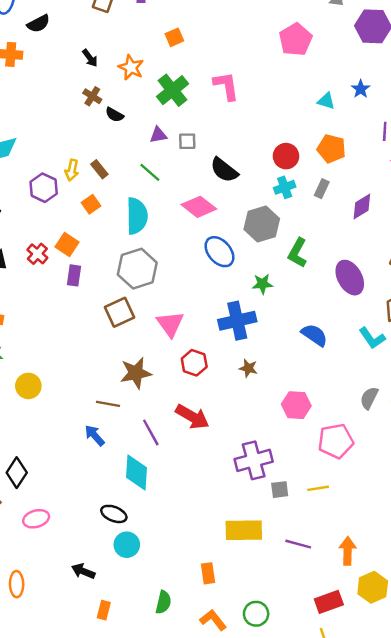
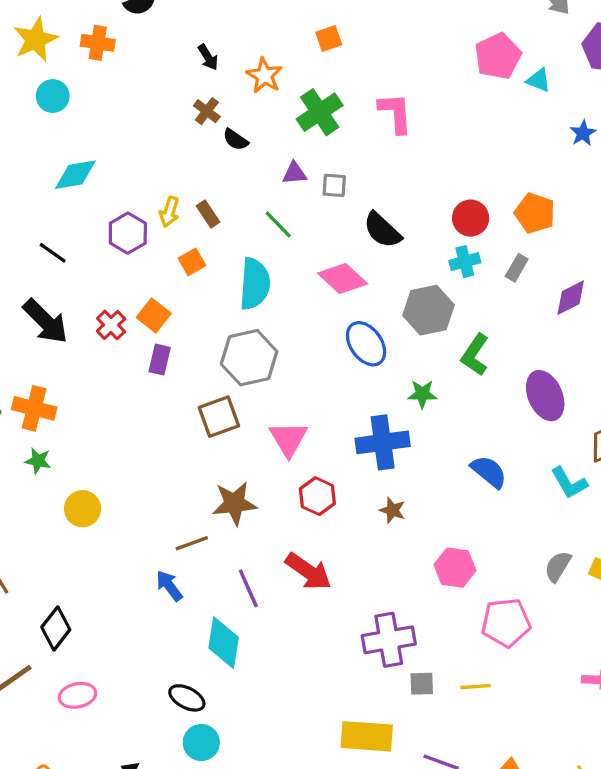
cyan triangle: (326, 101) -> (539, 80), moved
brown line: (108, 404) -> (192, 543), turned -35

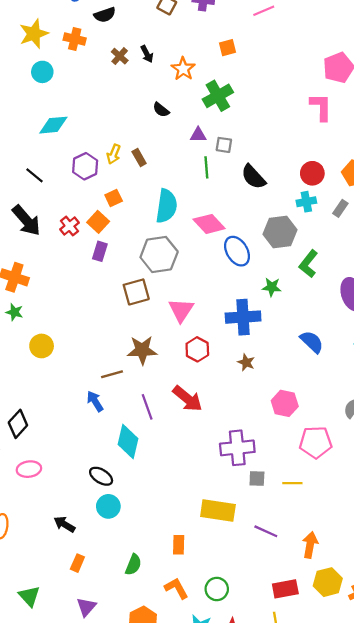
brown cross: (207, 111) -> (120, 56), moved
pink L-shape: (395, 113) -> (321, 107), moved
green line: (278, 224) -> (206, 167), moved, turned 35
orange square: (192, 262) -> (114, 198), moved
pink diamond: (343, 278) -> (209, 224), moved

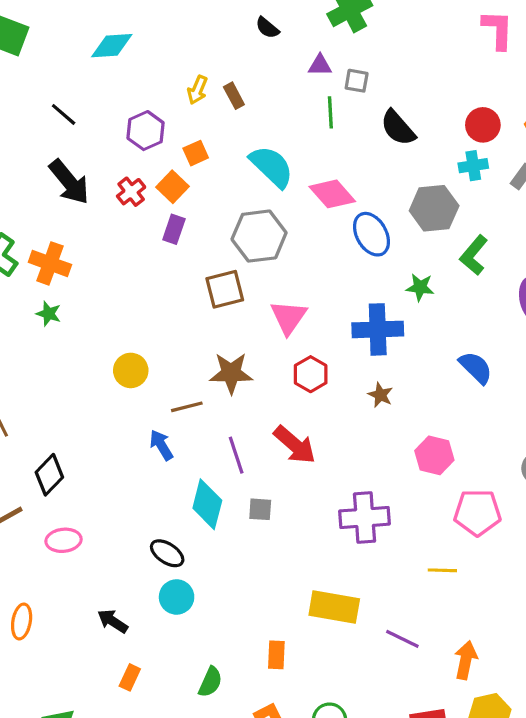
purple hexagon: (85, 166) -> (146, 131), moved
black line: (34, 175) -> (64, 114), moved
cyan semicircle: (166, 206) -> (272, 167), turned -56
yellow circle: (42, 346) -> (131, 370), moved
gray square: (257, 478) -> (260, 509), moved

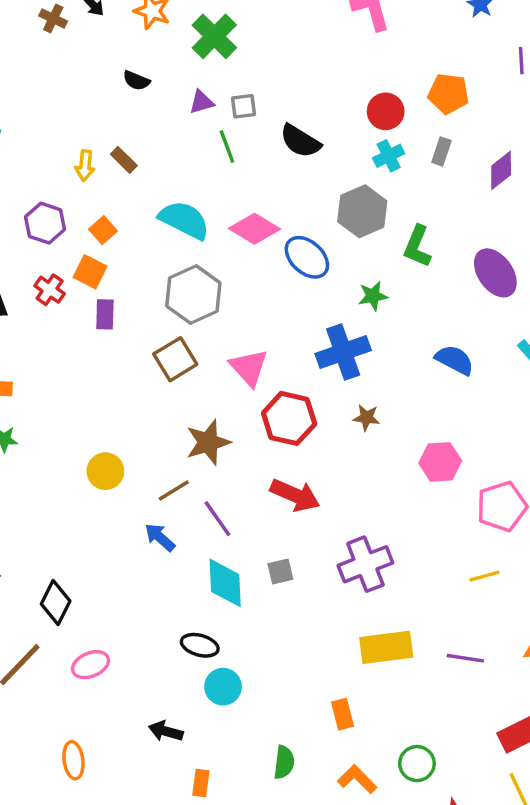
red hexagon: (311, 374) -> (289, 418), size x1.4
purple line: (236, 455) -> (217, 519), moved
purple cross: (365, 518) -> (365, 564), moved

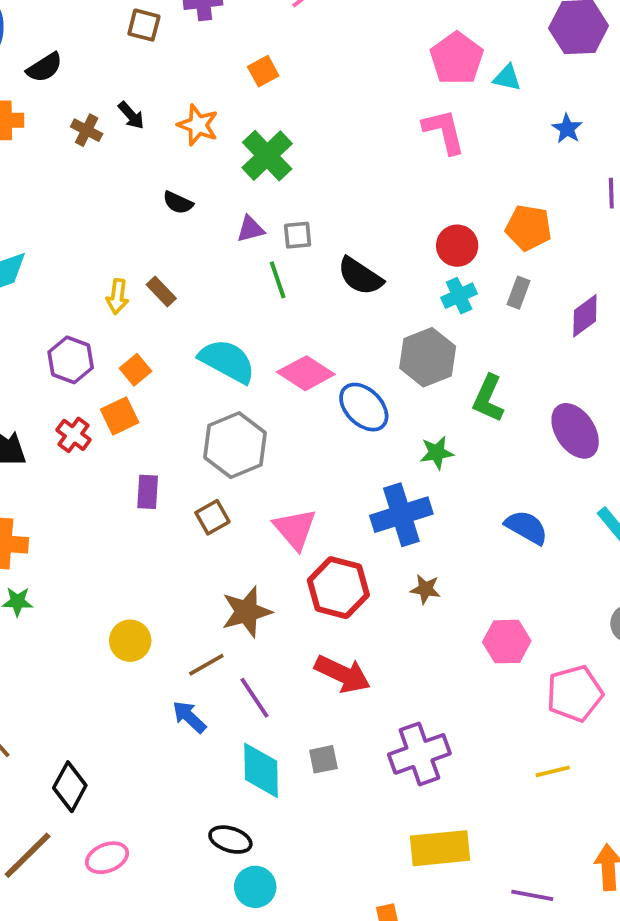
orange square: (90, 272) -> (120, 416), turned 36
purple rectangle: (105, 314) -> (148, 492), moved
brown square: (175, 359) -> (212, 517), size x0.7
purple line: (465, 658) -> (532, 895), moved

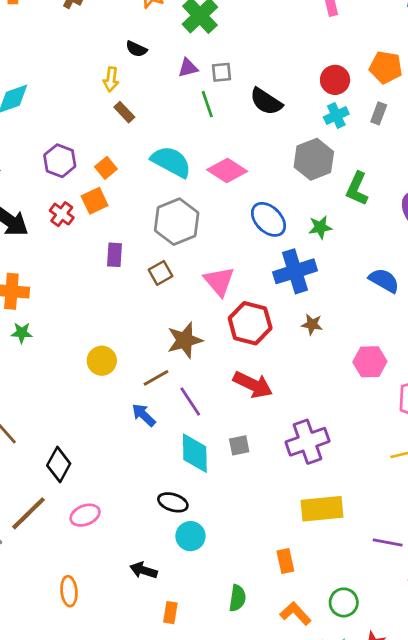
yellow arrow: (117, 297) -> (111, 79), moved
blue ellipse: (364, 407) -> (268, 219), moved

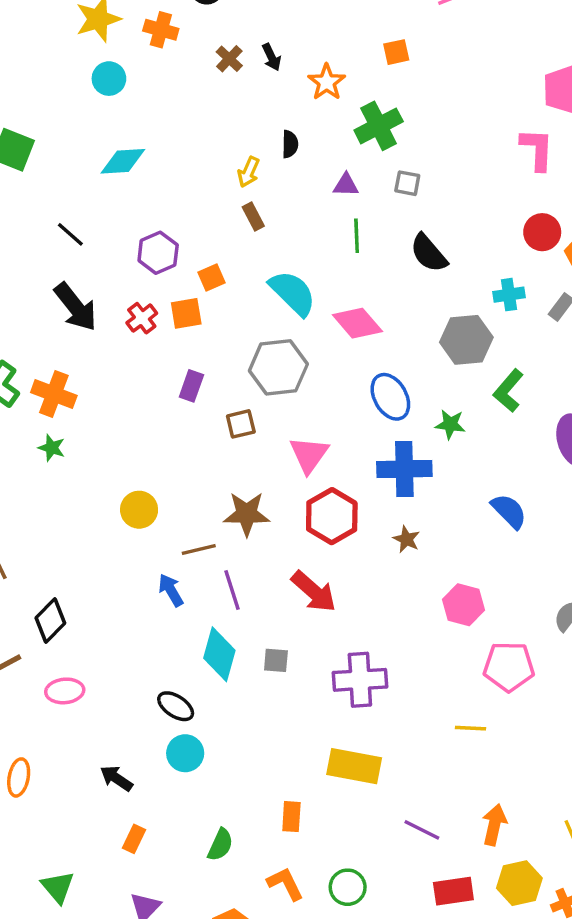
black semicircle: (136, 49) -> (290, 144), turned -130
gray square: (221, 72) -> (407, 183), moved
red circle: (335, 80) -> (542, 232), moved

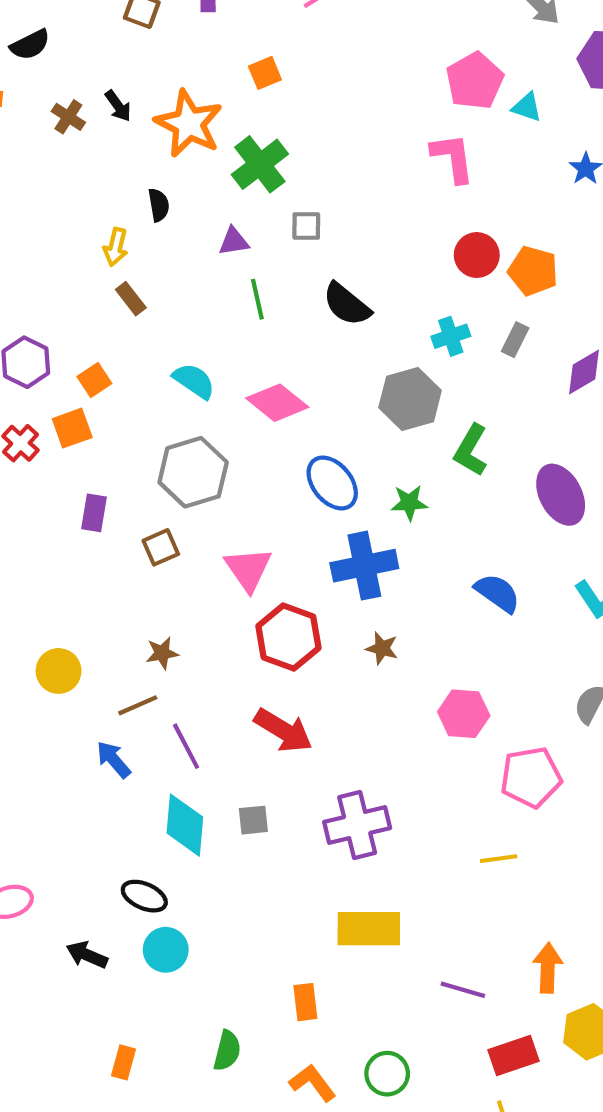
orange star: (327, 82) -> (189, 124), size x1.5
cyan semicircle: (293, 293) -> (194, 381), size x0.7
brown star: (247, 514) -> (162, 653), moved, size x0.6
black arrow: (116, 778) -> (87, 955), moved

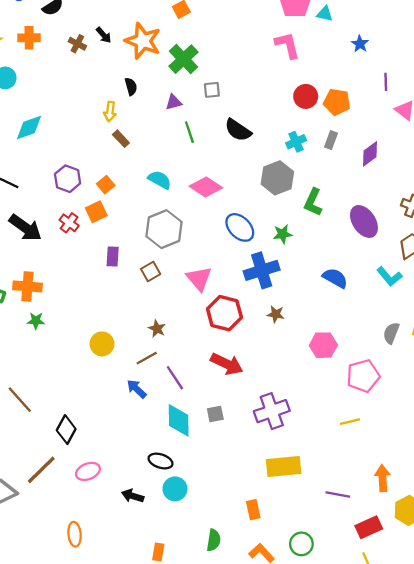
brown star: (162, 653) -> (157, 329), turned -30

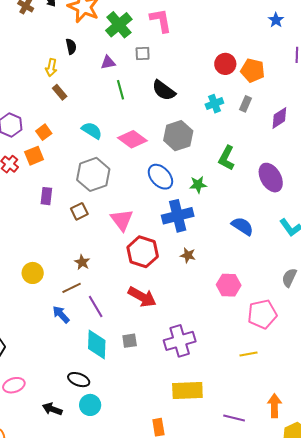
pink L-shape: (287, 45) -> (161, 20), moved
gray hexagon: (277, 178) -> (178, 136), moved

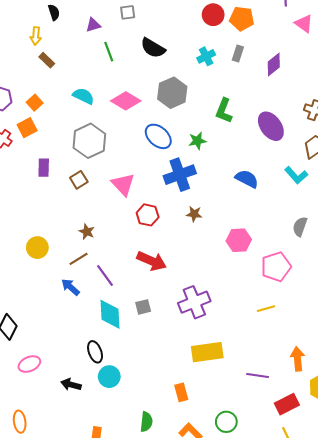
red hexagon: (143, 252) -> (148, 215), size x0.7
black ellipse: (79, 380) -> (95, 352), turned 55

